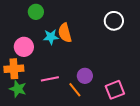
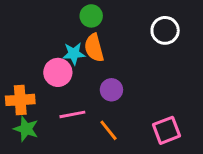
green circle: (36, 12) -> (91, 16), moved
pink circle: (24, 47) -> (58, 72), moved
purple circle: (85, 76) -> (111, 90), moved

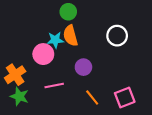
white circle: (165, 30) -> (117, 36), moved
orange cross: (20, 100) -> (15, 75), turned -30
orange line: (109, 130) -> (92, 97), moved

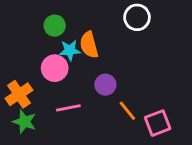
green circle: (68, 12) -> (55, 26), moved
white circle: (117, 36) -> (137, 17), moved
orange line: (92, 97) -> (127, 111), moved

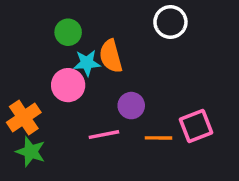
pink line: (68, 108) -> (104, 135), moved
orange line: (127, 111) -> (159, 138), turned -50
pink square: (158, 123) -> (196, 126), moved

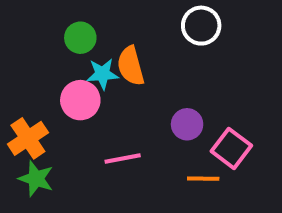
purple circle: (131, 106) -> (187, 124), moved
pink square: (196, 126) -> (231, 148), turned -32
orange line: (159, 138) -> (203, 179), moved

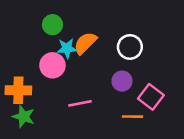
white circle: (201, 26) -> (130, 47), moved
orange semicircle: (131, 66) -> (85, 43), turned 60
orange cross: (28, 138) -> (18, 90), turned 35

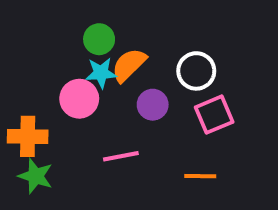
green circle: (52, 25) -> (99, 39), moved
purple circle: (122, 81) -> (153, 105), moved
pink square: (151, 97) -> (214, 115), moved, turned 30

